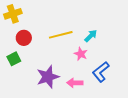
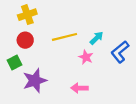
yellow cross: (13, 14) -> (27, 15), moved
blue L-shape: (101, 72) -> (120, 52), moved
purple star: (48, 77) -> (35, 81), moved

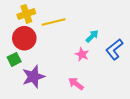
yellow line: (65, 37) -> (54, 22), moved
red circle: (25, 40) -> (24, 38), size x1.5
pink arrow: (79, 88) -> (76, 84), turned 35

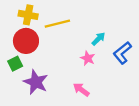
yellow cross: (26, 14) -> (28, 15), turned 30
purple star: (33, 77) -> (36, 82), turned -30

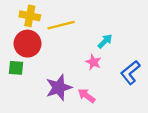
blue L-shape: (122, 53) -> (130, 72), moved
green square: (15, 64) -> (16, 68), turned 32
purple star: (36, 82) -> (59, 88), moved, turned 30

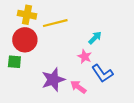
blue L-shape: (130, 72) -> (102, 73), moved, turned -85

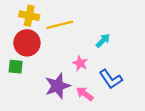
pink star: (85, 57) -> (80, 63), moved

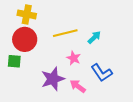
yellow line: (60, 25) -> (65, 33), moved

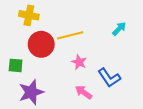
cyan arrow: (94, 37) -> (119, 29), moved
red circle: (25, 39) -> (41, 44), moved
purple star: (53, 79) -> (31, 92), moved

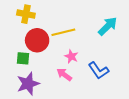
cyan arrow: (119, 29) -> (108, 26), size x1.5
green square: (16, 65) -> (23, 58), moved
pink arrow: (84, 92) -> (64, 75), moved

